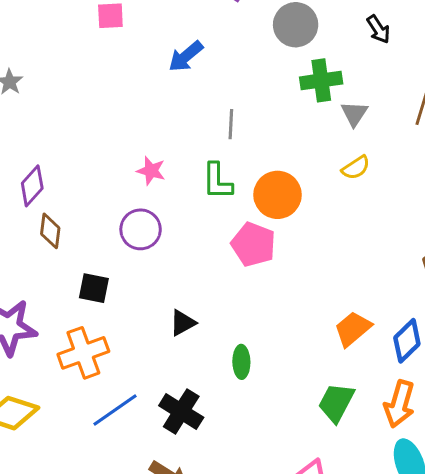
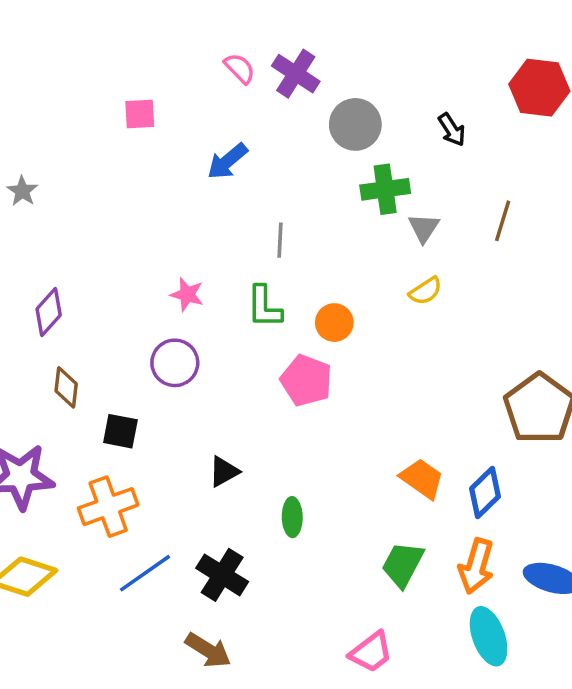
orange circle: (278, 195) -> (334, 323), size x0.7
brown diamond: (50, 231) -> (66, 387), moved
orange trapezoid: (353, 329) -> (422, 479), turned 75

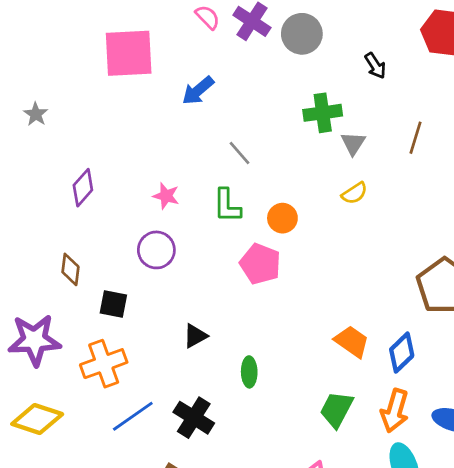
pink square: (140, 114) -> (129, 53), size x2.0
gray circle: (355, 124) -> (302, 34), moved
gray line: (280, 240) -> (239, 153), turned -44
purple diamond: (49, 312) -> (83, 188), moved

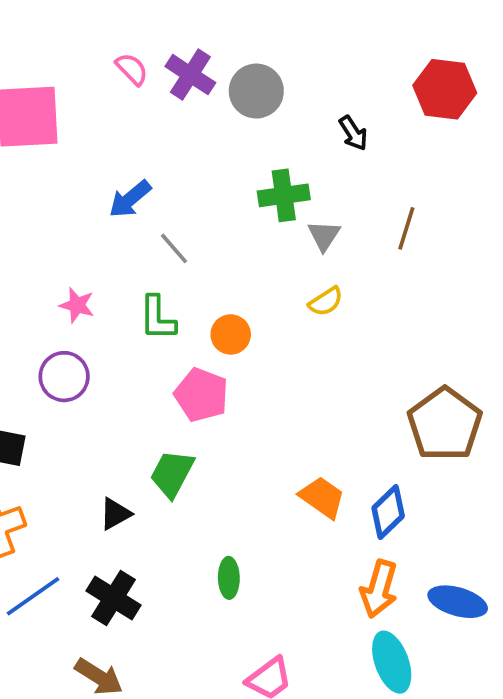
blue arrow: (198, 91) -> (130, 199), moved
black triangle: (195, 336) -> (115, 514), moved
green ellipse: (249, 372) -> (229, 578), moved
green trapezoid: (336, 409) -> (172, 474), moved

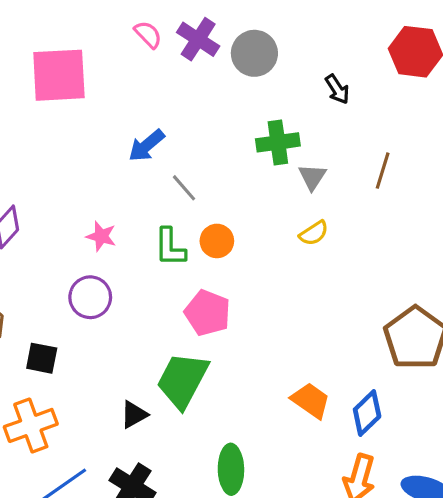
orange circle: (231, 334) -> (217, 241), moved
green trapezoid: (172, 474) -> (182, 380), size x1.4
green ellipse: (229, 578) -> (231, 469), size x1.4

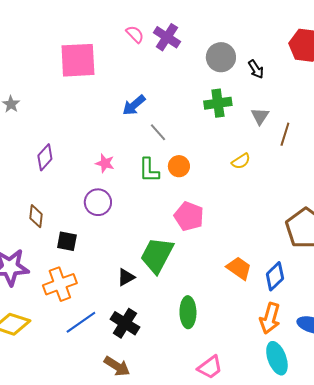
gray circle: (254, 53) -> (221, 57), moved
brown line: (383, 171) -> (285, 134), moved
gray triangle: (312, 177) -> (260, 116), moved
pink pentagon: (208, 313) -> (189, 216), moved

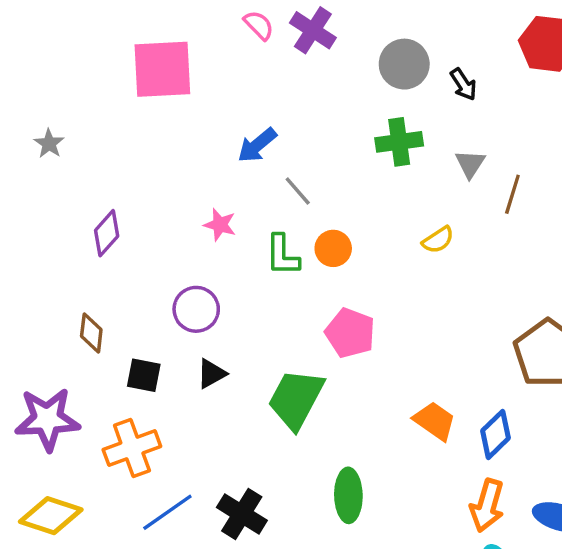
pink star: (105, 163) -> (220, 225), moved
black triangle: (126, 277) -> (211, 374), moved

